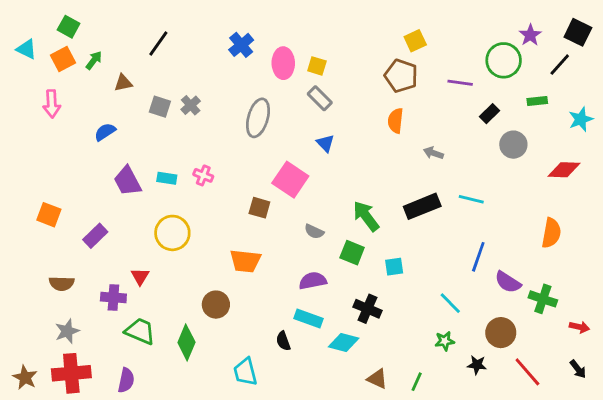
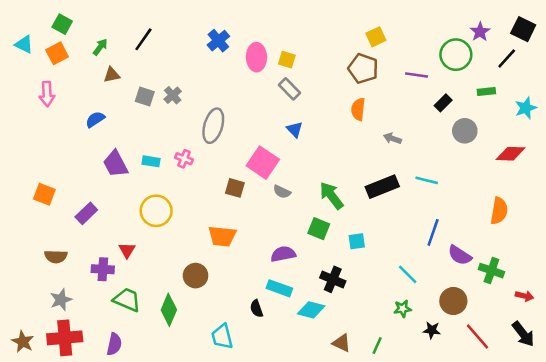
green arrow: (94, 60) -> (100, 47), moved
gray ellipse: (258, 118) -> (213, 126), moved
gray semicircle: (314, 232) -> (282, 192), moved
black arrow: (578, 369) -> (523, 334), size x1.5

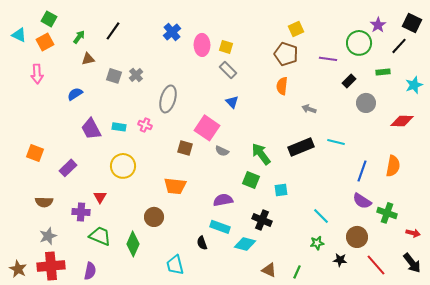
blue line: (433, 232) -> (362, 171), moved

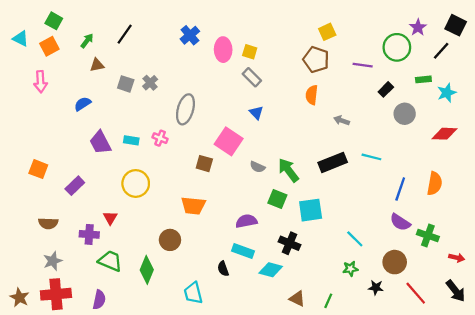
cyan star: (414, 85) -> (447, 93), moved
gray semicircle: (222, 151) -> (257, 167), moved
cyan square: (281, 190) -> (311, 210), size x1.6

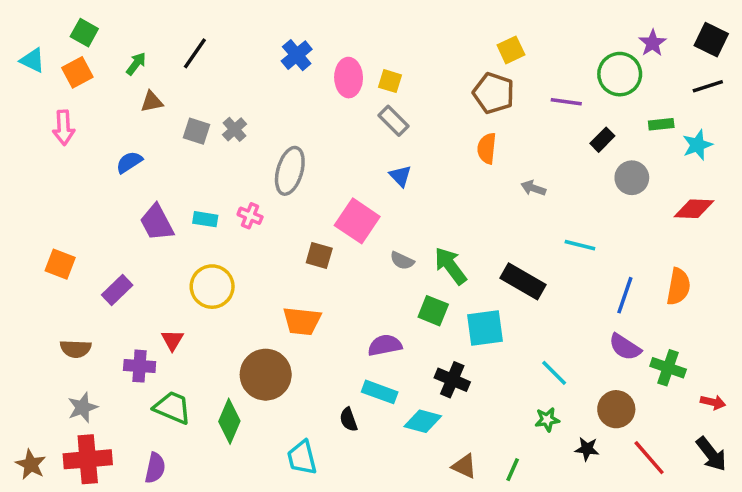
black line: (441, 51) -> (708, 86), moved, turned 30
black rectangle: (333, 162) -> (523, 281), moved, turned 52
brown circle: (170, 240) -> (266, 375), size x1.5

